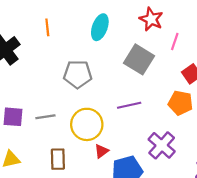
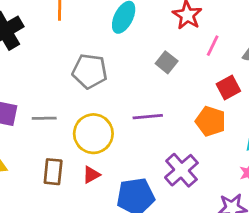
gray square: (139, 59) -> (167, 62), size x0.6
red triangle: (101, 151) -> (91, 175), moved

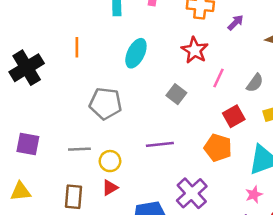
gray line: (44, 118) -> (79, 149), moved
yellow circle: (93, 134) -> (110, 161), size x0.6
red triangle: (91, 175) -> (110, 188), moved

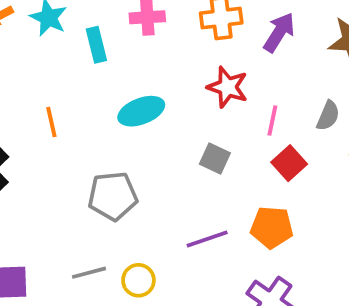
purple arrow: (235, 23) -> (279, 32), size x1.5
cyan ellipse: (136, 53) -> (141, 111), turned 56
red square: (234, 116) -> (289, 163), moved
orange pentagon: (218, 148) -> (272, 227), moved

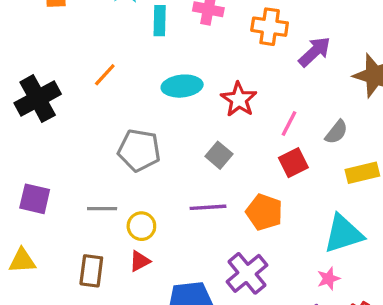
red star: (228, 87) -> (239, 99), moved
orange line: (51, 122) -> (105, 75), turned 40
gray square: (215, 158) -> (219, 155), moved

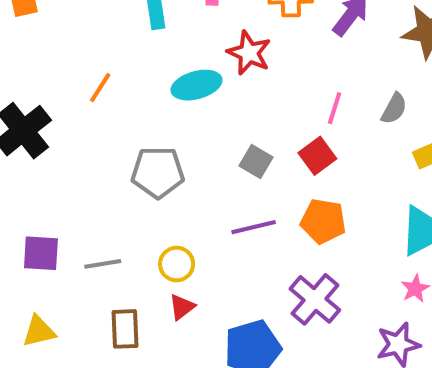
red star: (239, 99) -> (249, 53), moved
red square: (293, 163) -> (317, 156), moved
gray line: (102, 209) -> (103, 264), moved

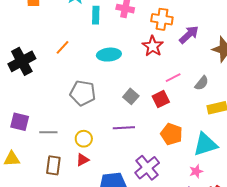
red star: (249, 53) -> (153, 46), moved
pink line: (335, 108) -> (173, 78), turned 35
orange pentagon: (323, 221) -> (172, 134), moved

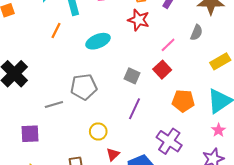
orange line: (62, 47) -> (56, 30), moved
gray semicircle: (202, 83) -> (196, 33), moved
purple line: (124, 128) -> (134, 109), turned -45
gray line: (48, 132) -> (54, 104), moved
red triangle: (83, 160) -> (113, 154), moved

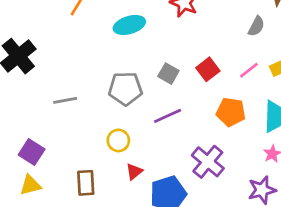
pink line: (168, 45) -> (249, 70), moved
gray pentagon: (84, 87) -> (125, 89), moved
purple line: (134, 109) -> (168, 116), turned 35
purple square: (30, 134) -> (32, 152), moved, turned 30

